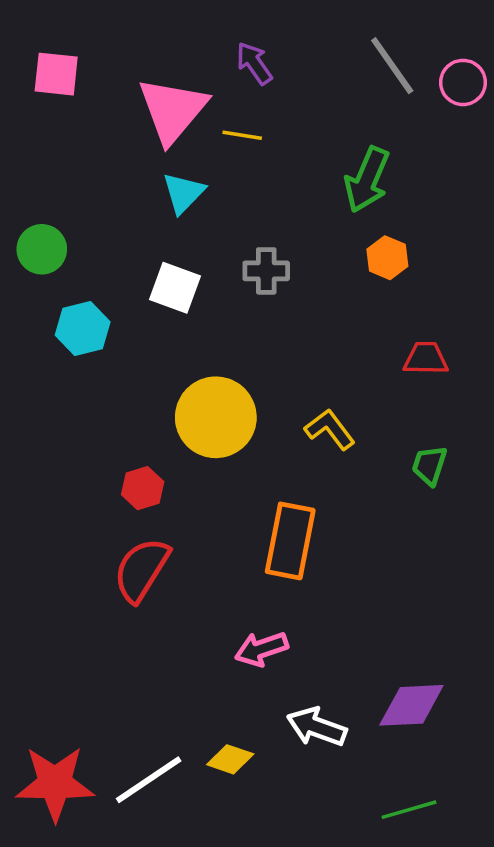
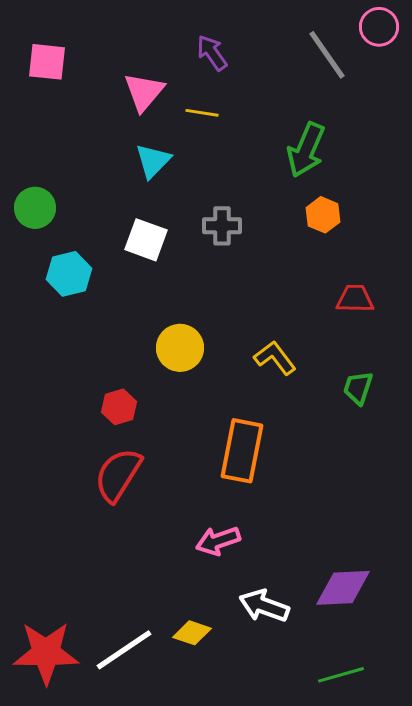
pink circle: (463, 82) -> (379, 27), moved
pink triangle: (173, 110) -> (144, 92), size x0.7
yellow circle: (216, 417) -> (180, 348), size x0.7

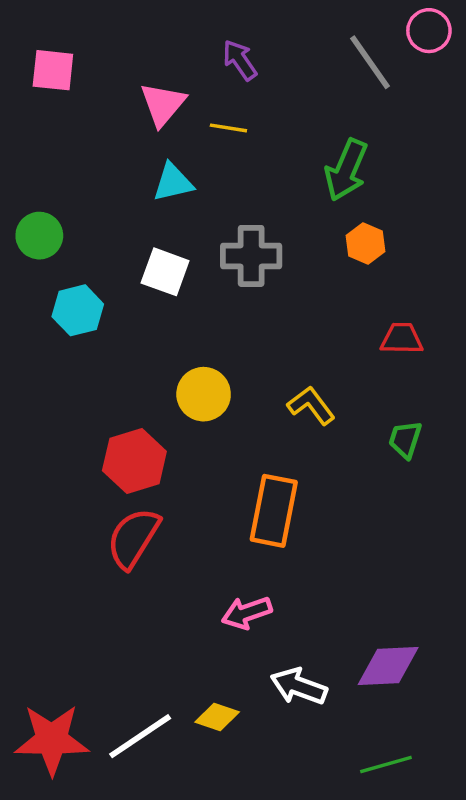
cyan triangle: (153, 161) -> (173, 182), turned 33
gray cross: (222, 226) -> (251, 256), size x1.4
red hexagon: (119, 407) -> (134, 461), size x1.6

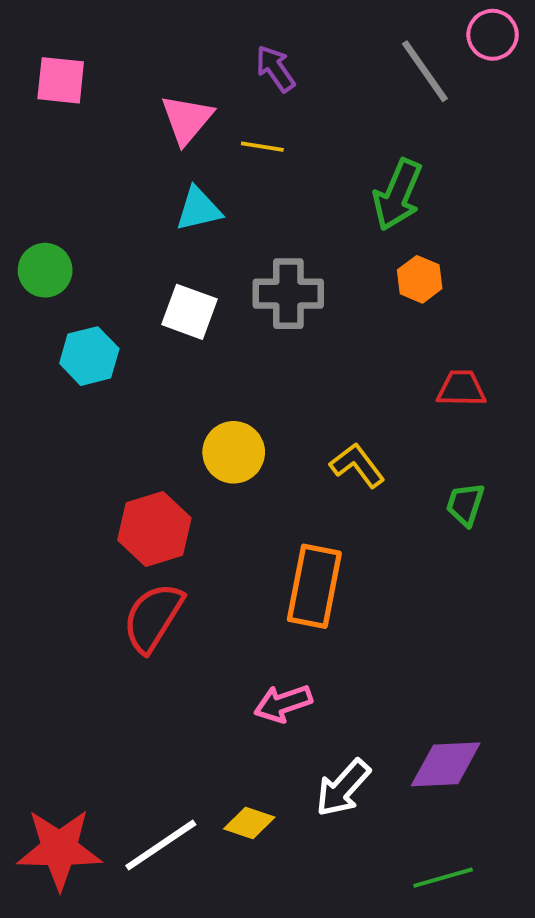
white arrow: (299, 686) -> (343, 788), turned -68

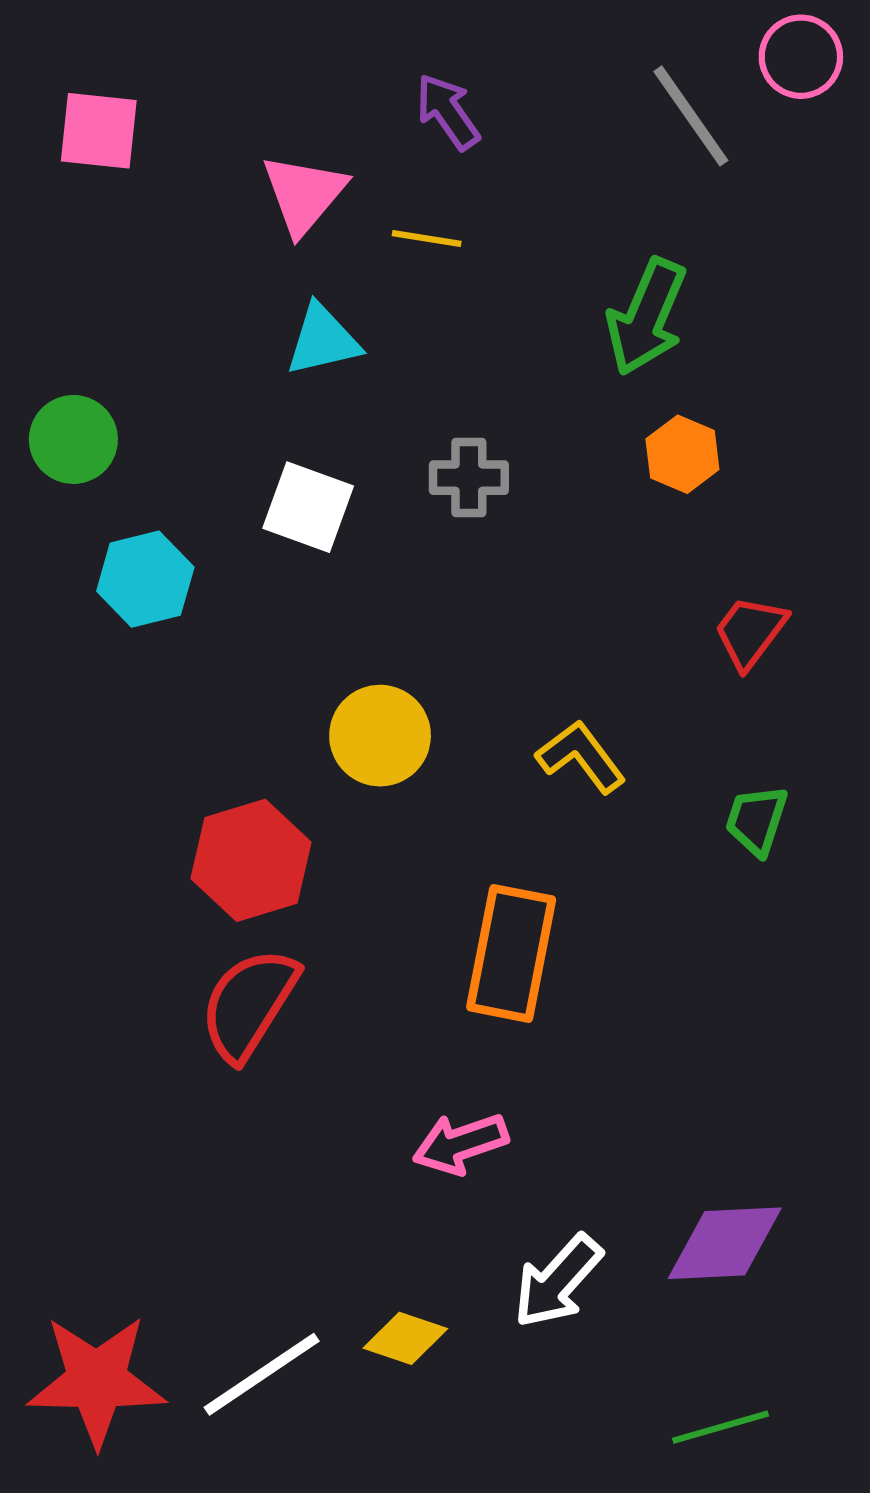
gray cross: (288, 294) -> (469, 478), size x0.7
red trapezoid: (461, 389) -> (750, 632), turned -54

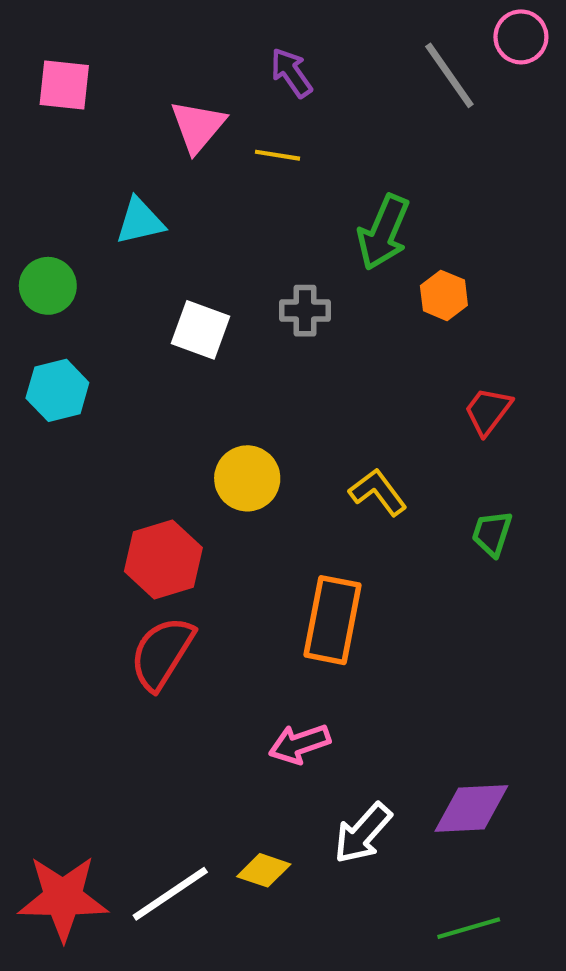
green arrow: (646, 317) -> (383, 232), moved
cyan triangle: (323, 340) -> (140, 221), moved
cyan hexagon: (145, 579) -> (57, 390), moved

